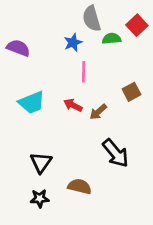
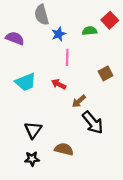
gray semicircle: (92, 19) -> (42, 15), moved
brown arrow: (98, 112) -> (79, 101), moved

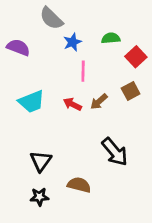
gray semicircle: (42, 15) -> (51, 18), turned -30
red square: (110, 20) -> (136, 57), moved
brown arrow: (79, 101) -> (99, 102), moved

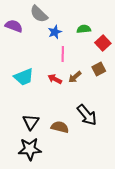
purple semicircle: (18, 47) -> (14, 26), moved
brown semicircle: (79, 185) -> (60, 127), moved
black star: (39, 197) -> (30, 149), size x1.6

